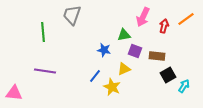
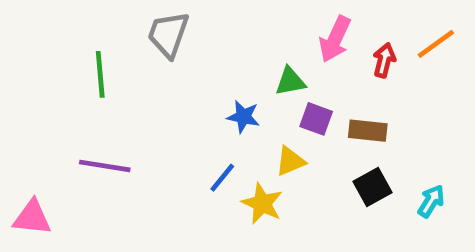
black square: (168, 75) -> (372, 187), moved

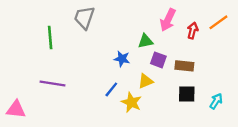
black square: (372, 187) -> (187, 94), turned 30

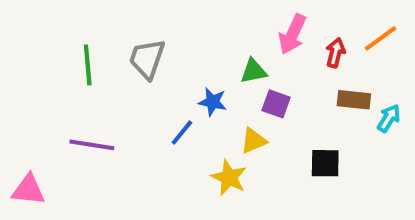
gray trapezoid: (84, 18) -> (147, 59), moved
brown rectangle: (184, 66) -> (354, 100), moved
blue line: (111, 89) -> (182, 133), moved
cyan arrow: (216, 101) -> (389, 118), moved

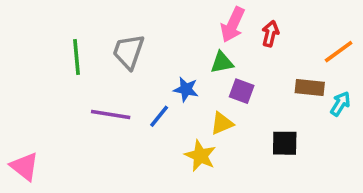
pink arrow: (292, 34) -> (233, 25), moved
orange line: (380, 38) -> (339, 52), moved
red arrow: (335, 53) -> (270, 34), moved
purple line: (92, 145) -> (111, 114), moved
pink triangle: (28, 190) -> (24, 166), turned 32

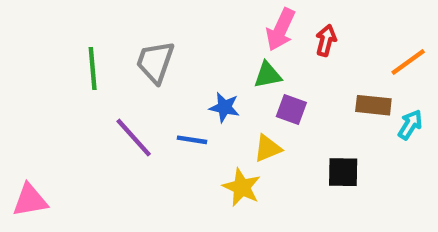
purple line: (111, 114) -> (134, 138), turned 39
blue line: (159, 116) -> (192, 140), turned 60
pink triangle: (24, 166) -> (30, 200), turned -48

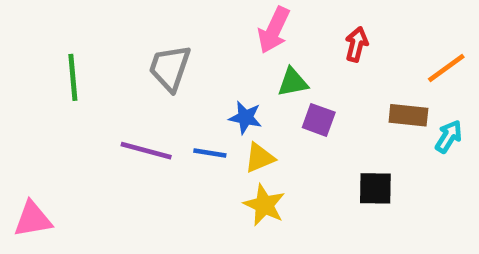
pink arrow: (281, 30) -> (274, 30), moved
green line: (93, 68) -> (73, 77), moved
purple line: (134, 138) -> (146, 151), turned -33
yellow triangle: (268, 148) -> (260, 158), moved

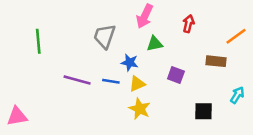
gray trapezoid: (170, 68) -> (105, 36), moved
purple square: (319, 120) -> (176, 75), moved
cyan arrow: (449, 136) -> (237, 95), moved
black square: (375, 188) -> (203, 111), moved

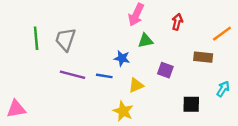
gray trapezoid: (105, 36) -> (65, 39), moved
yellow triangle: (137, 84) -> (136, 85), moved
yellow star: (140, 109) -> (123, 111), moved

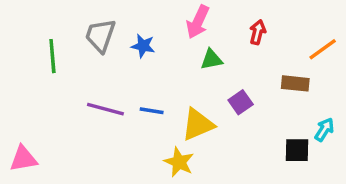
gray trapezoid: (65, 39) -> (100, 36), moved
blue star: (122, 58) -> (143, 46), moved
purple square: (165, 70) -> (241, 102), turned 35
yellow triangle: (136, 85) -> (198, 124), size x1.5
black square: (191, 104) -> (297, 150), moved

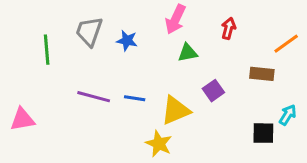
pink triangle: (23, 159) -> (22, 119), moved

